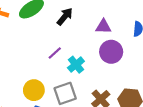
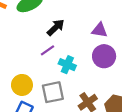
black arrow: (65, 16) -> (56, 27), moved
cyan cross: (76, 65) -> (67, 65), turned -35

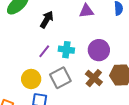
purple line: (47, 50) -> (44, 51), moved
purple circle: (104, 56) -> (99, 50), moved

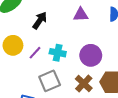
yellow circle: (31, 79) -> (13, 45), moved

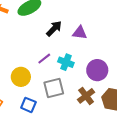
purple triangle: (81, 15) -> (80, 33), moved
yellow circle: (13, 45) -> (21, 77), moved

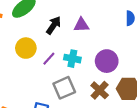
yellow circle: (21, 77) -> (26, 48), moved

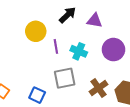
purple line: (49, 59) -> (56, 46), turned -64
purple circle: (107, 61) -> (113, 50), moved

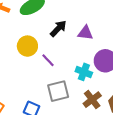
purple line: (56, 46) -> (48, 60), turned -32
cyan cross: (79, 51) -> (84, 72), moved

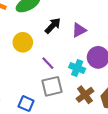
purple triangle: (85, 33) -> (79, 30), turned -35
purple line: (48, 60) -> (48, 63), moved

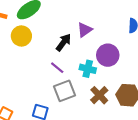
black arrow: (53, 26) -> (64, 42), moved
yellow circle: (23, 42) -> (21, 36), moved

